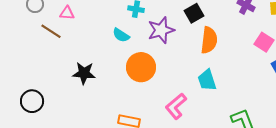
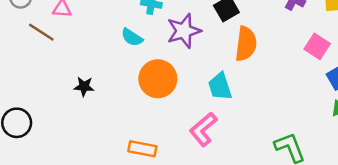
black star: (84, 73) -> (84, 87), size x0.7
cyan trapezoid: (207, 80) -> (220, 87), moved

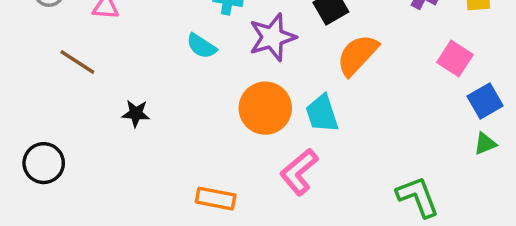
brown line: (41, 32) -> (77, 62), moved
orange semicircle: (246, 44) -> (357, 55), turned -144
orange circle: (158, 79) -> (265, 108), moved

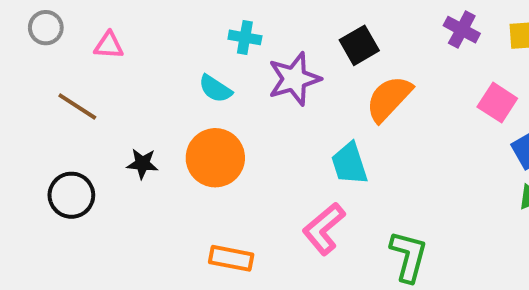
orange circle: (265, 108) -> (215, 158), moved
black circle: (44, 163) -> (71, 195), moved
green L-shape: (418, 197) -> (409, 256), moved, turned 36

